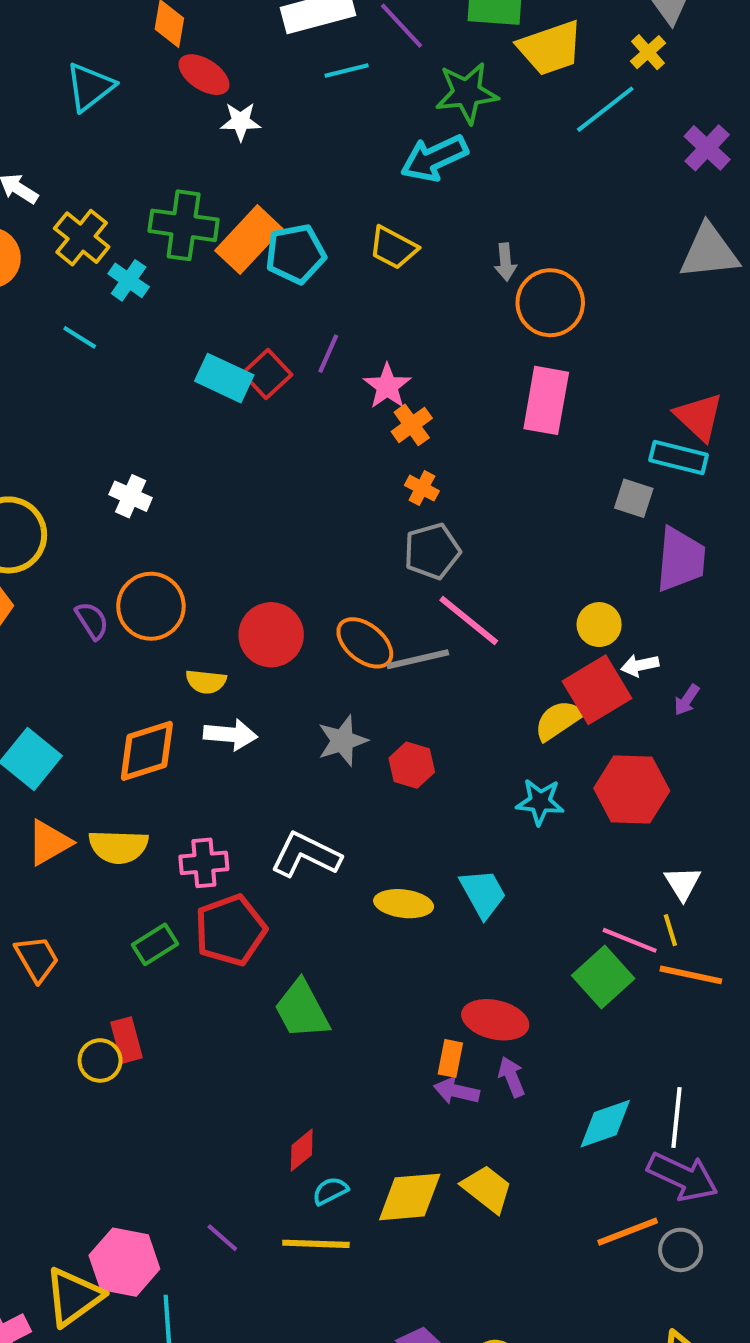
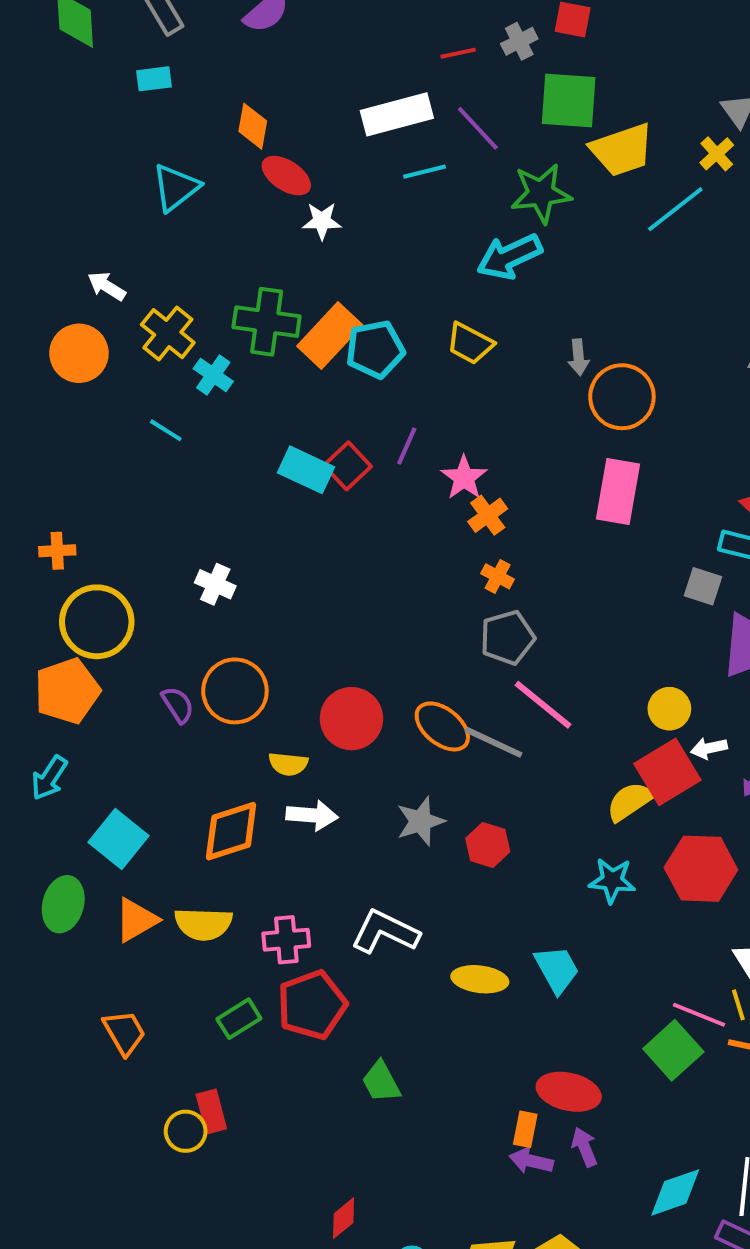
gray line: (418, 659) -> (494, 742), turned 38
green trapezoid: (302, 1010) -> (381, 1082), size x0.7
red diamond: (302, 1150) -> (344, 1218), moved

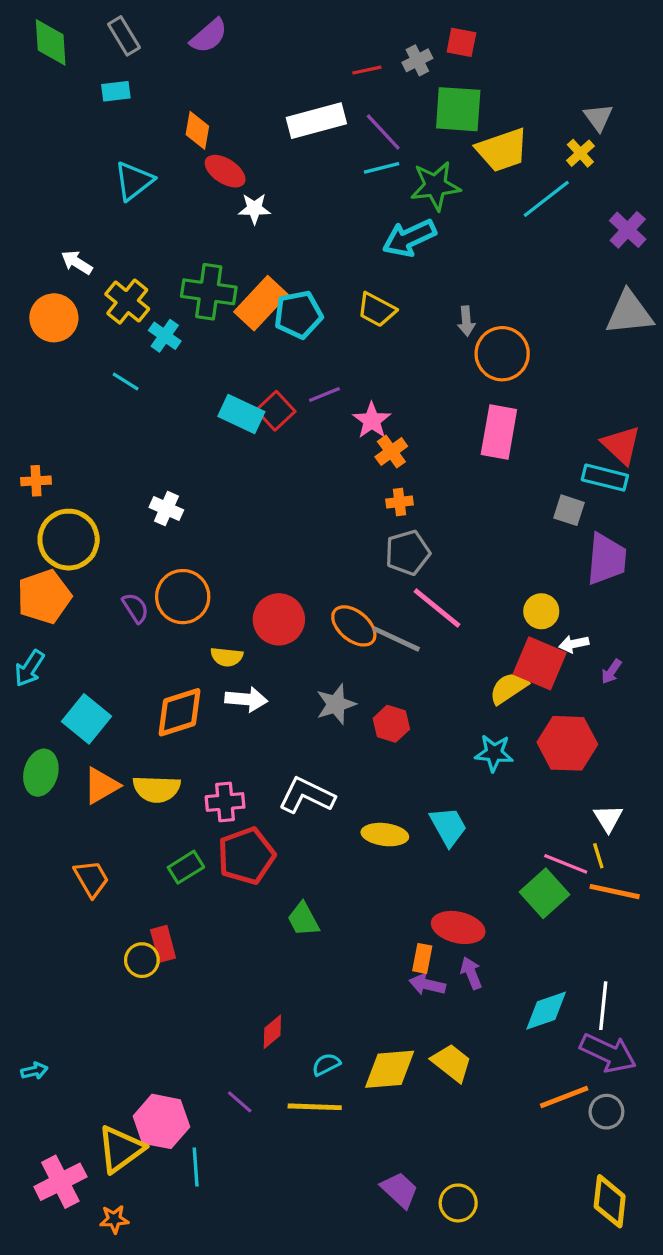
cyan line: (425, 172) -> (382, 168), moved
purple line: (407, 446) -> (324, 394), turned 44
orange cross: (498, 576) -> (399, 502), turned -35
red square: (667, 772) -> (540, 663), turned -36

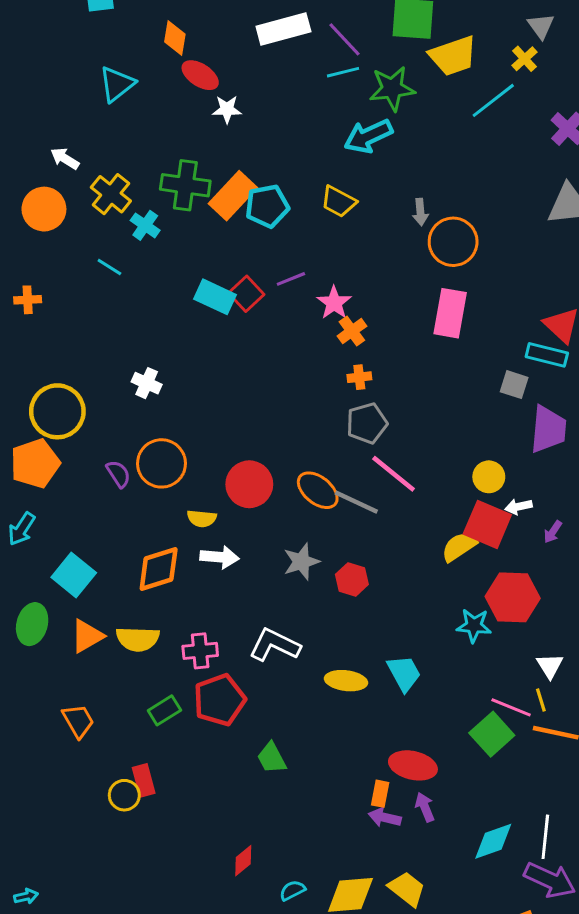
orange cross: (36, 481) -> (28, 300), moved
cyan star: (494, 753) -> (474, 626), moved

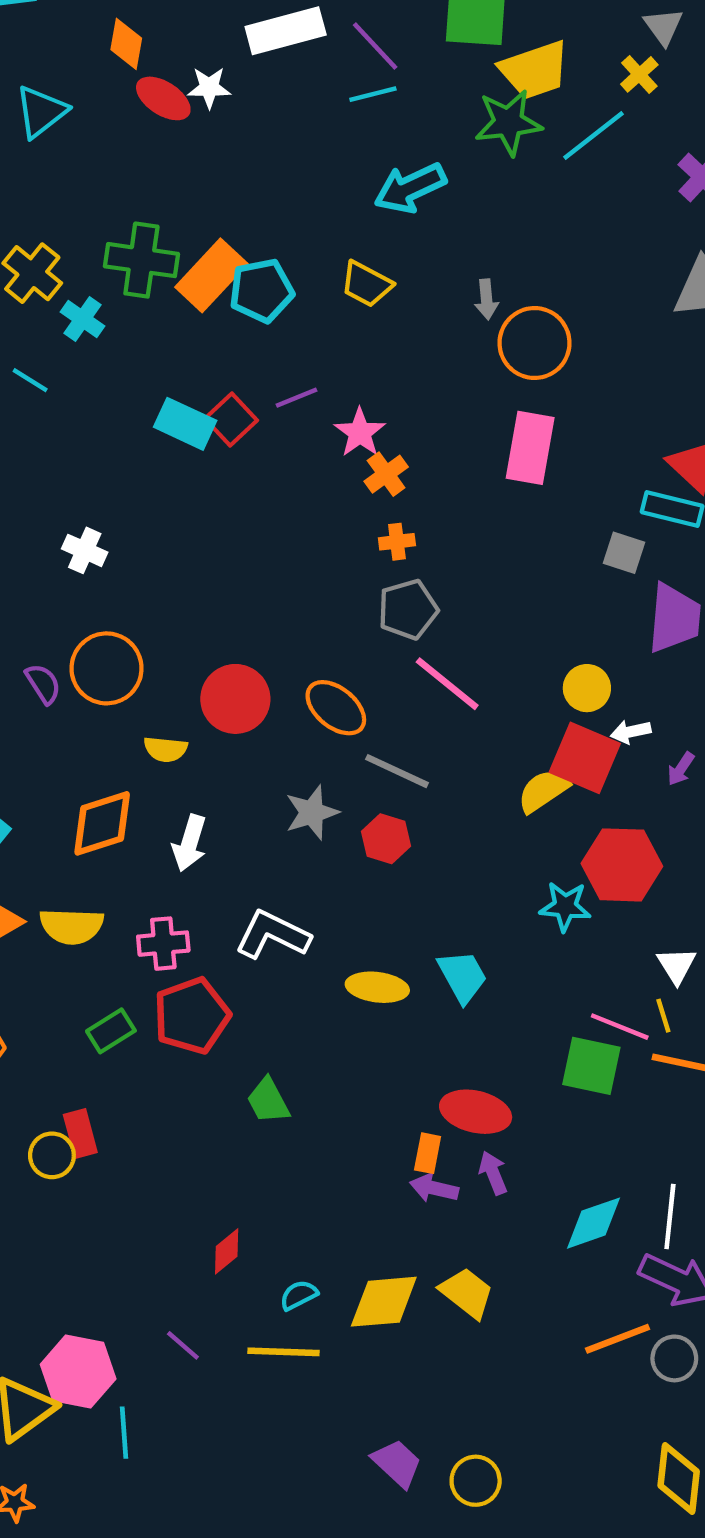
green star: (392, 89) -> (508, 122), moved
white star: (227, 109) -> (209, 88), moved
gray line: (356, 502) -> (397, 771), moved
white arrow: (220, 557) -> (190, 843), moved, turned 102
green square: (492, 734) -> (591, 1066), turned -36

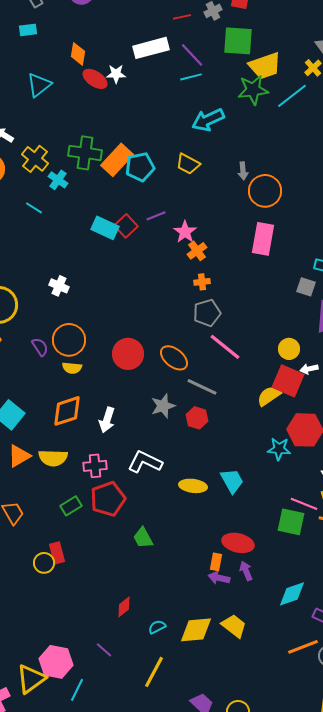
yellow semicircle: (165, 749) -> (72, 368), moved
yellow line: (283, 1352) -> (154, 672), moved, turned -64
cyan line: (124, 1433) -> (77, 690), turned 30

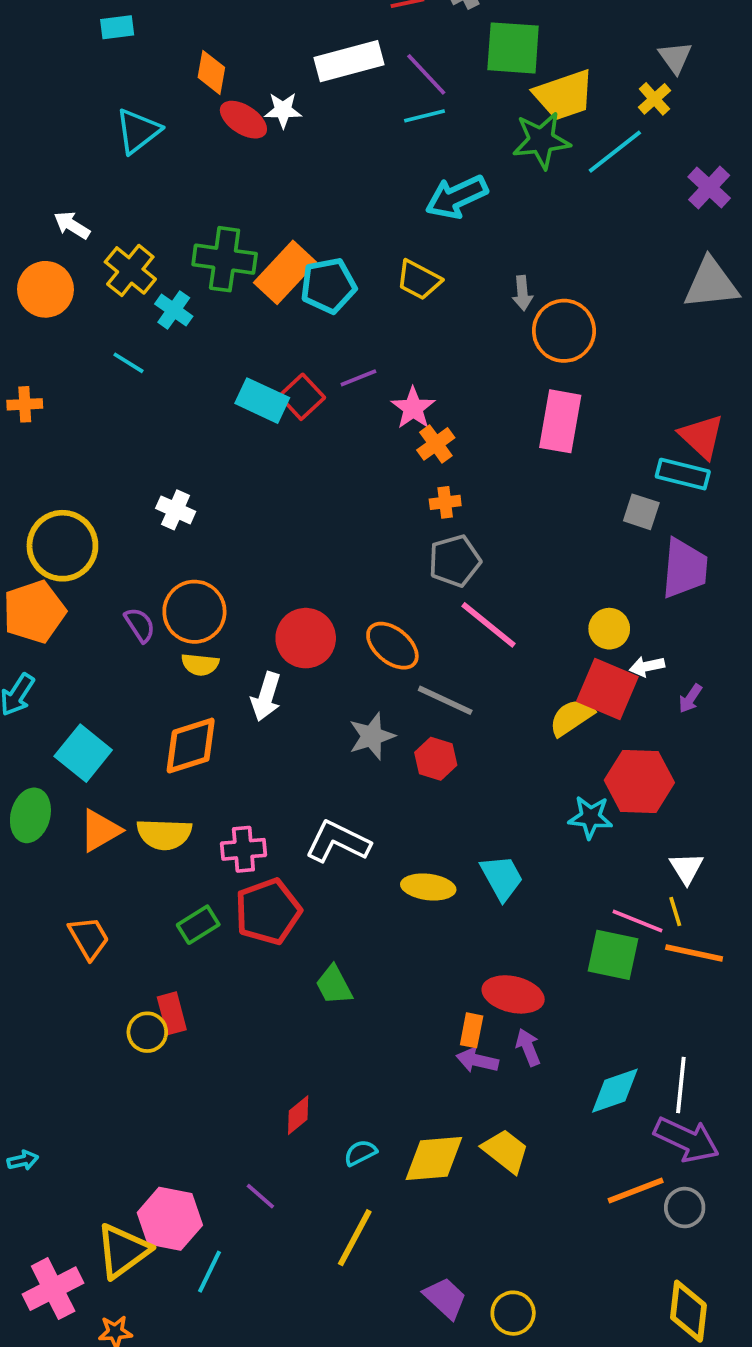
white arrow: (107, 420) -> (266, 697), moved

